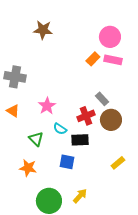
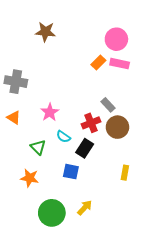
black rectangle: (80, 140) -> (85, 148), turned -54
yellow rectangle: (118, 163) -> (125, 173), turned -40

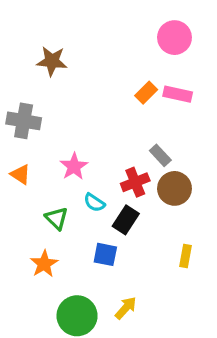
brown star: (45, 32) -> (52, 61), moved
pink circle: (116, 39) -> (174, 38), moved
orange star: (30, 178) -> (44, 264), turned 30

